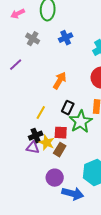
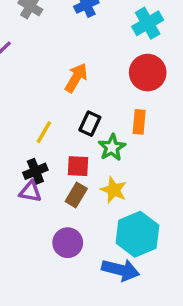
green star: (81, 122) -> (112, 147), size x0.7
yellow star: (47, 143) -> (114, 190), moved
blue arrow: (73, 194) -> (120, 270), moved

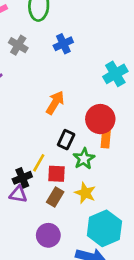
cyan cross: (148, 23) -> (115, 74), moved
red circle: (148, 73) -> (100, 119), moved
yellow line: (44, 132) -> (39, 163), moved

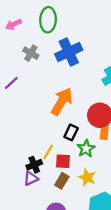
blue cross: (63, 44) -> (69, 52), size x1.6
orange arrow: (55, 103) -> (62, 101), size x1.4
purple triangle: (18, 194) -> (31, 178), turned -35

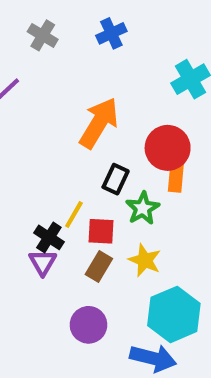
blue cross: (69, 52) -> (111, 33), size x0.6
black cross: (34, 165) -> (49, 237), turned -35
purple triangle: (31, 178) -> (43, 262), turned -35

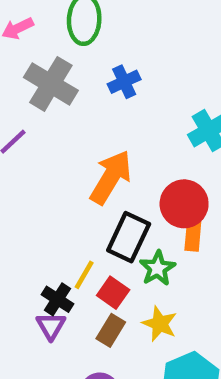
gray cross: (43, 35) -> (51, 84), size x1.6
black rectangle: (116, 179) -> (129, 237), size x1.5
red square: (101, 231) -> (113, 293), turned 32

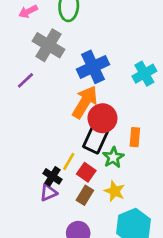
blue cross: (124, 82) -> (93, 67), moved, size x1.6
red circle: (184, 204) -> (102, 118), moved
purple triangle: (51, 326) -> (48, 193), turned 36

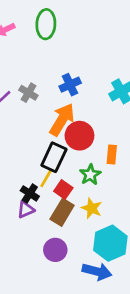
gray cross: (48, 45) -> (28, 93), moved, size x0.6
blue cross: (93, 67) -> (70, 85), size x0.7
black rectangle: (96, 138) -> (54, 157), moved
brown rectangle: (85, 195) -> (62, 212), size x1.4

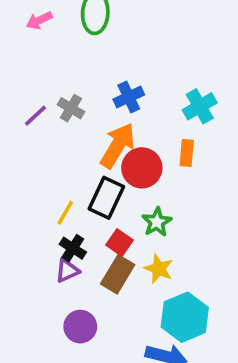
orange rectangle: (112, 154) -> (187, 153), moved
yellow line: (46, 179) -> (65, 213), moved
purple circle: (55, 250) -> (80, 327), moved

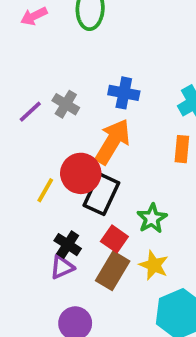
blue cross: (129, 97) -> (124, 93), turned 36
red circle: (142, 168) -> (81, 173), moved
yellow line: (65, 213) -> (45, 190), moved

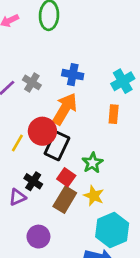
purple triangle: (62, 267) -> (17, 197), moved

